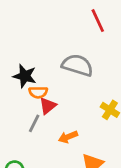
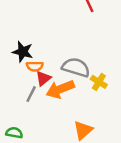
gray semicircle: (77, 65) -> (76, 67), moved
orange arrow: (68, 137) -> (60, 89), moved, size x1.6

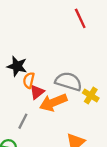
orange semicircle: (35, 66) -> (29, 80), turned 105
gray line: (31, 94) -> (23, 121), moved

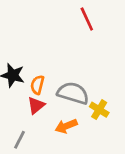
orange semicircle: (29, 80) -> (37, 85), moved
orange arrow: (53, 102) -> (66, 126), moved, size x0.7

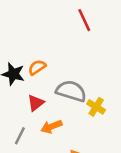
orange semicircle: (37, 85) -> (37, 67), moved, turned 42
orange arrow: (66, 126) -> (51, 127), moved

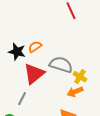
red triangle: (36, 103) -> (34, 74), size x1.6
orange arrow: (51, 127) -> (75, 92), moved

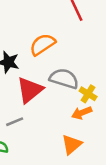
orange semicircle: (35, 47) -> (42, 44), moved, size x1.5
gray line: (22, 99) -> (15, 122), turned 40

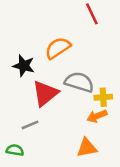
yellow cross: (88, 94) -> (103, 97), turned -36
orange triangle: (72, 144) -> (87, 148), turned 30

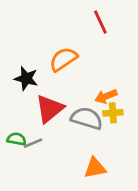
gray semicircle: (79, 82) -> (87, 118), moved
orange arrow: (97, 116) -> (106, 96), moved
green semicircle: (15, 150) -> (17, 139), moved

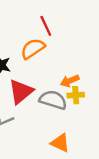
red line: (100, 22) -> (46, 26), moved
orange triangle: (95, 168) -> (60, 143), turned 36

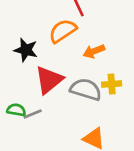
orange arrow: (70, 81) -> (94, 51), moved

